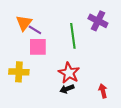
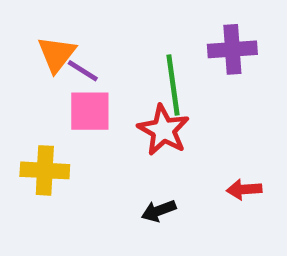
purple cross: (98, 21) -> (232, 49), turned -30
red star: (69, 73) -> (163, 130), moved
red arrow: (103, 91) -> (244, 189), moved, turned -80

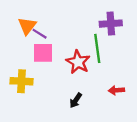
green line: (173, 85) -> (97, 48), moved
black arrow: (159, 211) -> (76, 100), turned -35

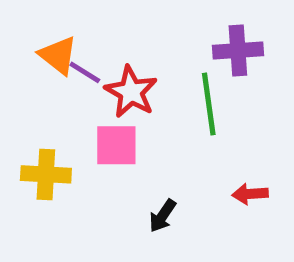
orange triangle: (27, 26) -> (58, 55), turned -30
pink square: (43, 53) -> (116, 145), moved
red star: (78, 62) -> (131, 92), moved

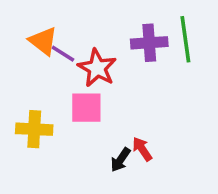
purple cross: (238, 51) -> (149, 43), moved
green line: (209, 104) -> (185, 39), moved
red arrow: (250, 194) -> (142, 149), moved, turned 60

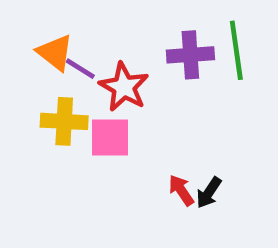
yellow cross: (34, 129) -> (64, 121), moved
black arrow: (121, 160) -> (209, 193), moved

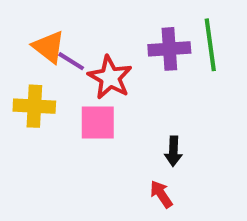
yellow cross: (64, 121) -> (34, 106), moved
red arrow: (181, 190) -> (161, 194), moved
black arrow: (209, 193) -> (173, 151), moved, turned -32

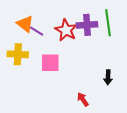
red star: (110, 78) -> (66, 30), moved
black arrow: (173, 151) -> (108, 77), moved

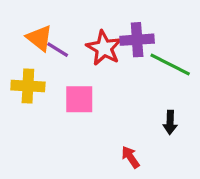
green line: (108, 23) -> (170, 64), moved, turned -55

